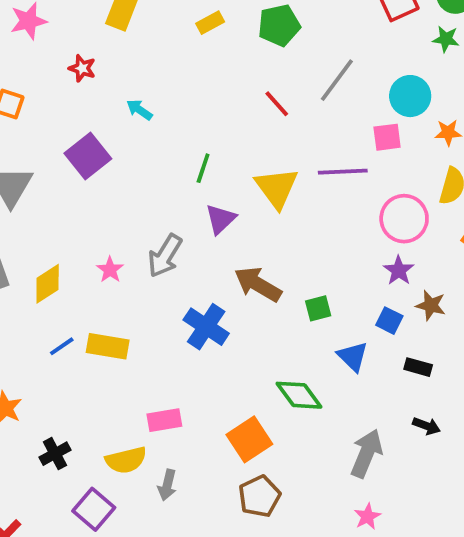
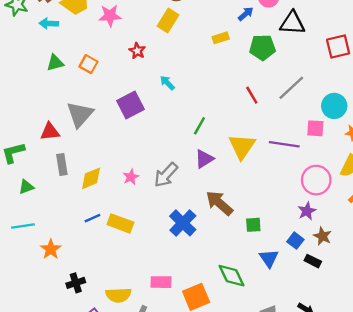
black rectangle: (418, 367) -> (313, 261), moved
pink rectangle: (164, 420) -> (161, 282), moved

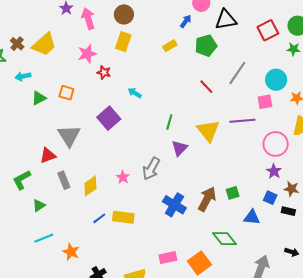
pink star: (110, 16) -> (87, 54), moved
cyan arrow: (49, 24) -> (23, 76), moved
brown arrow: (219, 203) -> (207, 199), moved, turned 90
blue triangle: (269, 258) -> (252, 217), turned -36

